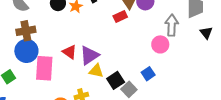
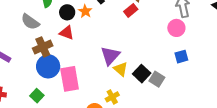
red triangle: (69, 52) -> (67, 33), moved
yellow triangle: (96, 71) -> (121, 69), turned 42
blue square: (148, 74) -> (181, 57), moved, turned 32

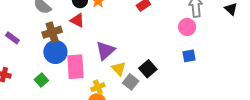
purple triangle: (110, 56) -> (105, 51), moved
yellow triangle: (121, 69) -> (119, 69), moved
gray square: (157, 79) -> (131, 82), moved
yellow cross: (112, 97) -> (98, 87), moved

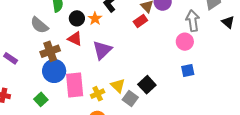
purple triangle: (105, 51) -> (102, 50), moved
yellow cross: (98, 87) -> (98, 94), moved

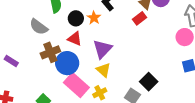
blue circle: (54, 71) -> (67, 63), moved
pink rectangle: (75, 85) -> (76, 85), turned -40
yellow triangle: (118, 86) -> (103, 70), moved

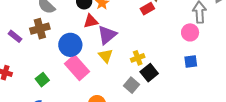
red triangle: (75, 39) -> (91, 21), moved, turned -42
brown cross: (50, 52) -> (40, 29), moved
yellow cross: (100, 93) -> (138, 58), moved

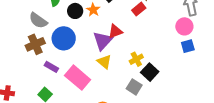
red triangle: (91, 21) -> (115, 31), moved
purple rectangle: (15, 36) -> (51, 67), moved
blue circle: (70, 45) -> (64, 38), moved
blue square: (191, 61) -> (188, 46), moved

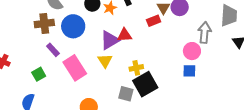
black square: (150, 72) -> (145, 84), size x1.4
gray square: (134, 87) -> (126, 94), turned -35

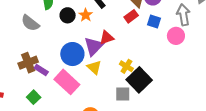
brown cross: (44, 24) -> (28, 63), moved
blue circle: (73, 26) -> (72, 54), moved
yellow cross: (136, 68) -> (126, 66), turned -32
blue square: (189, 71) -> (154, 22), moved, turned 32

